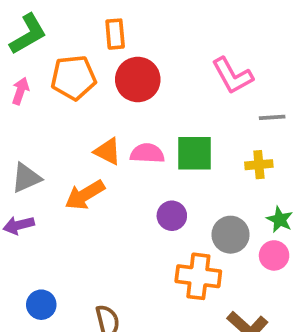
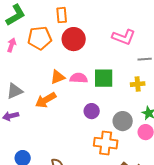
pink L-shape: (232, 76) -> (124, 37), turned -40
orange triangle: (108, 151) -> (58, 77), turned -49

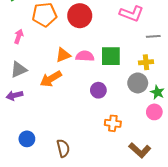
pink arrow: (12, 45) -> (19, 36), moved
gray circle: (123, 121) -> (138, 83), moved
orange cross: (106, 143) -> (113, 123), size x0.7

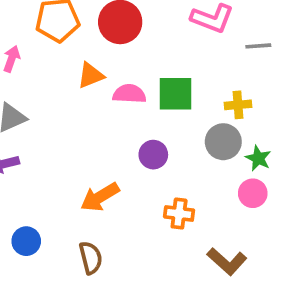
gray line: (153, 36) -> (258, 46), moved
orange triangle: (63, 55) -> (91, 75), moved
orange arrow: (51, 79) -> (100, 197), moved

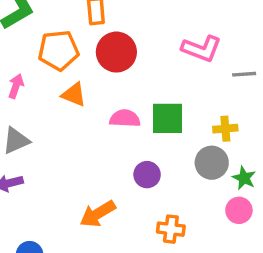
orange triangle: (91, 75) -> (74, 95), moved, turned 44

